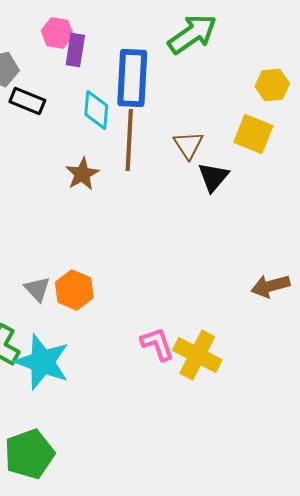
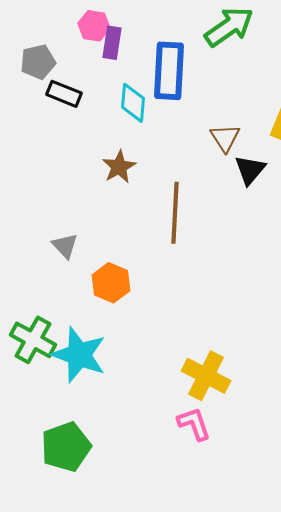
brown line: (129, 140) -> (175, 213), moved
gray triangle: (37, 289) -> (65, 246), moved
pink L-shape: (157, 344) -> (194, 424), moved
yellow cross: (197, 355) -> (206, 376), moved

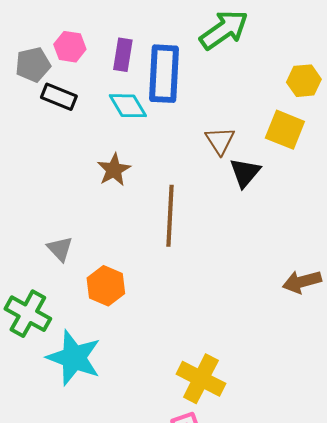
pink hexagon: (94, 26) -> (70, 47), moved
purple rectangle: (112, 43) -> (123, 55), moved
cyan diamond: (133, 103) -> (128, 106), turned -36
green cross: (33, 340) -> (28, 314), moved

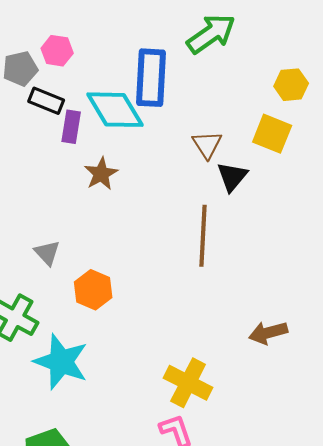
purple rectangle: (123, 55) -> (71, 127), moved
cyan diamond: (128, 106) -> (115, 110), size x1.5
brown line: (170, 216) -> (203, 236), moved
brown arrow: (302, 282) -> (268, 333), moved

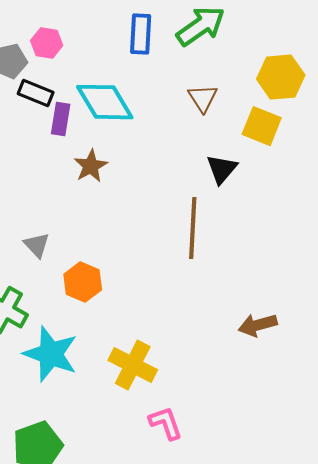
blue rectangle: (151, 78) -> (141, 34), moved, size x0.7
yellow hexagon: (291, 85) -> (281, 77), size x1.4
brown triangle: (207, 145) -> (203, 98), moved
yellow cross: (188, 383) -> (133, 365), moved

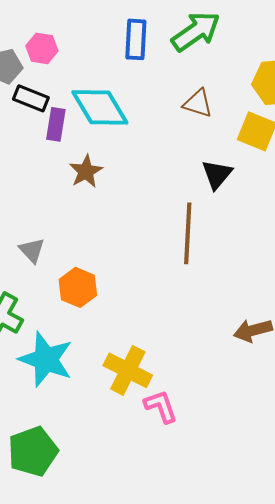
brown triangle: (203, 98) -> (198, 103), turned -40
pink L-shape: (166, 423) -> (161, 406), moved

